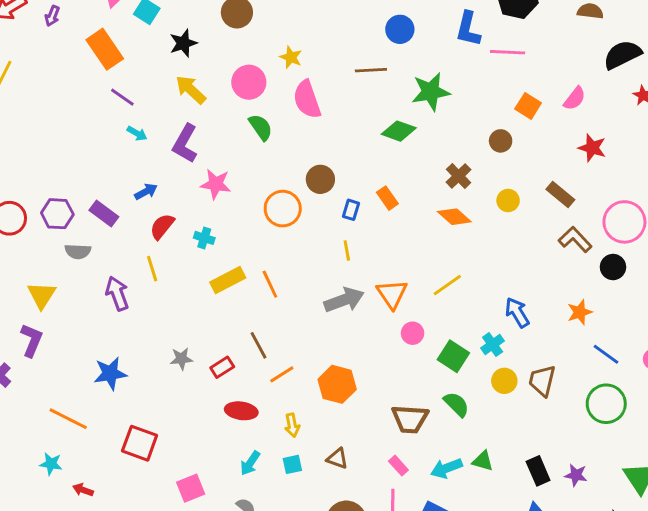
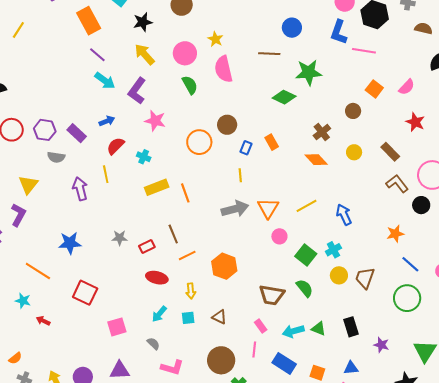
cyan arrow: (137, 133) -> (105, 81), size x1.5
blue arrow: (517, 312) -> (344, 215), moved
black rectangle: (538, 471) -> (351, 327), moved

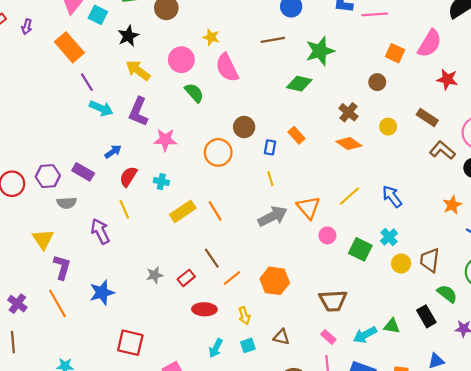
purple line: (97, 55) -> (87, 82), turned 30
pink semicircle: (407, 87) -> (430, 43), size x1.5
purple L-shape: (18, 215) -> (62, 267), moved
orange line: (38, 271) -> (57, 303), moved, turned 40
green semicircle: (305, 288) -> (447, 294), moved

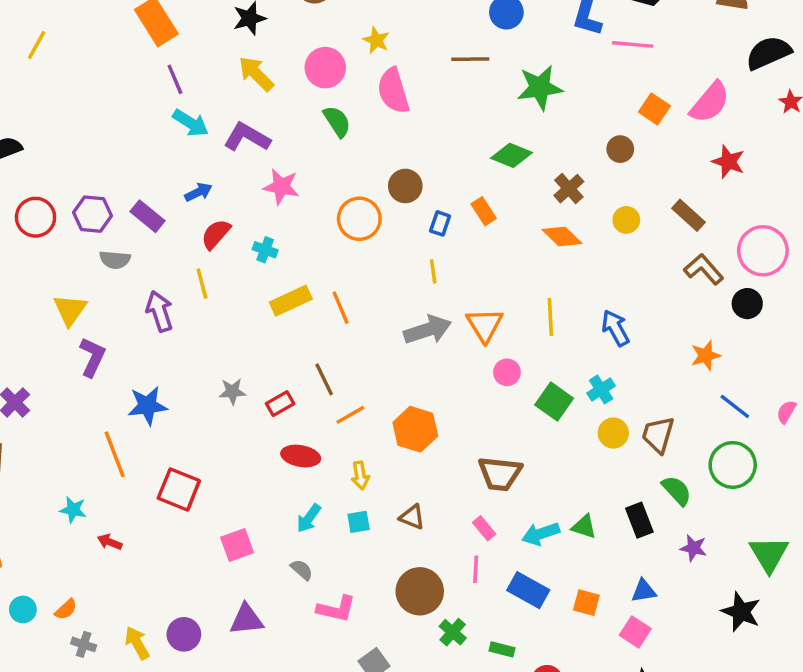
green diamond: (299, 84) -> (511, 155), moved
purple L-shape: (138, 112) -> (247, 137), turned 88
yellow line: (349, 196) -> (550, 317), turned -60
orange line: (57, 303) -> (115, 454), moved

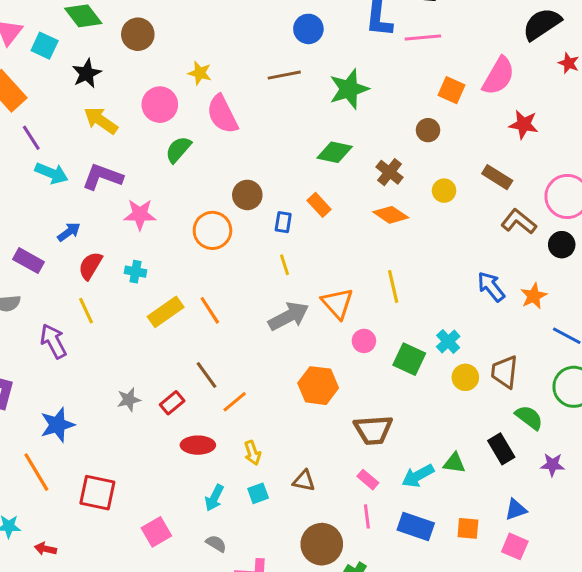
green semicircle: (337, 121) -> (178, 149), turned -96
blue arrow: (615, 328) -> (491, 287), moved
orange hexagon: (415, 429) -> (318, 386), moved

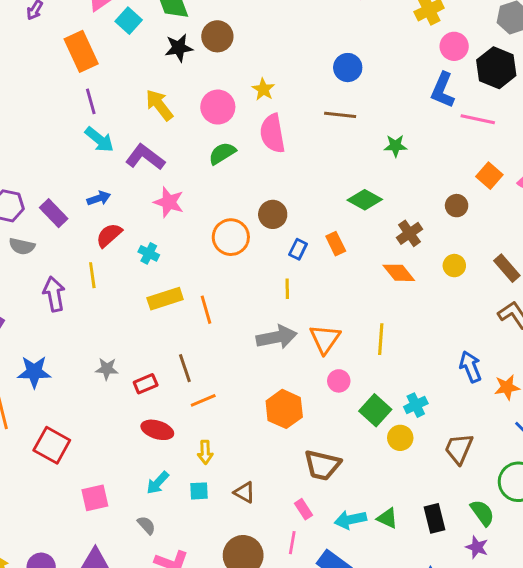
blue circle: (308, 29) -> (348, 68), moved
black star: (87, 73) -> (179, 48), moved
green star: (349, 89) -> (396, 146), size x0.6
yellow circle: (465, 377) -> (400, 438), moved
green semicircle: (529, 417) -> (482, 513), moved

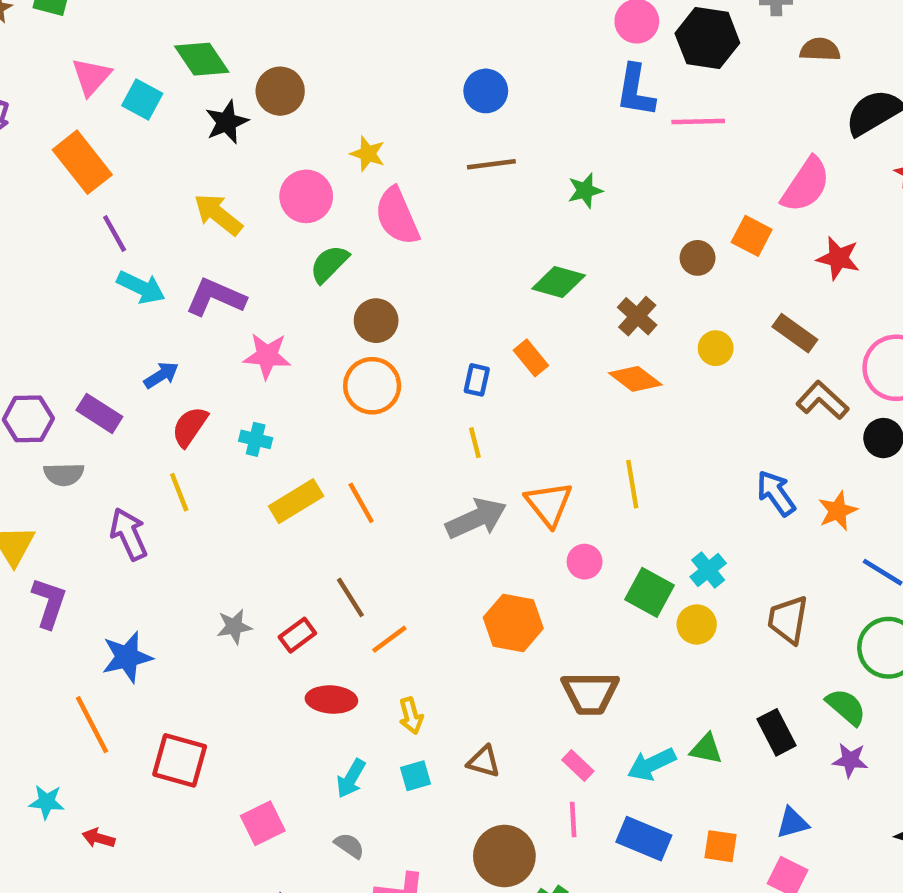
orange square: (489, 176) -> (752, 236), moved
brown circle: (273, 214) -> (376, 321), moved

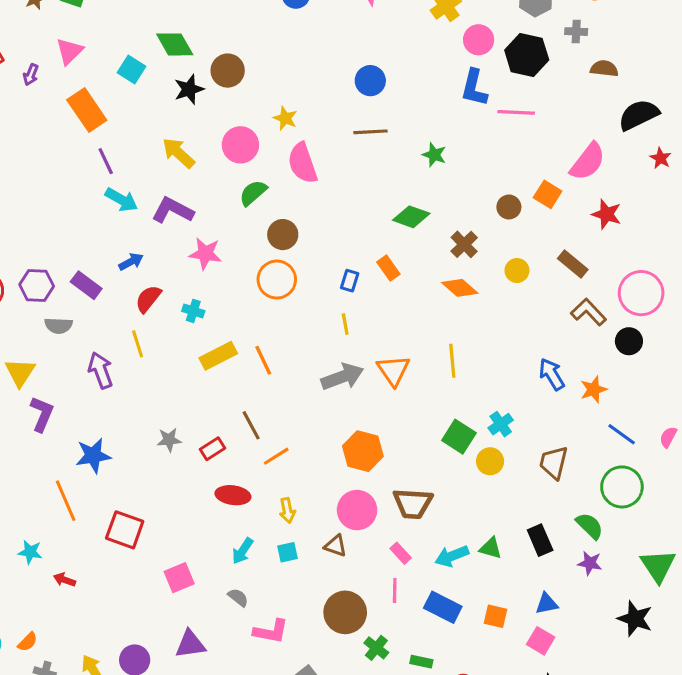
pink triangle: (91, 77) -> (69, 51), moved
green star: (585, 191) -> (434, 155), turned 30
pink circle: (585, 562) -> (357, 510), moved, size x1.6

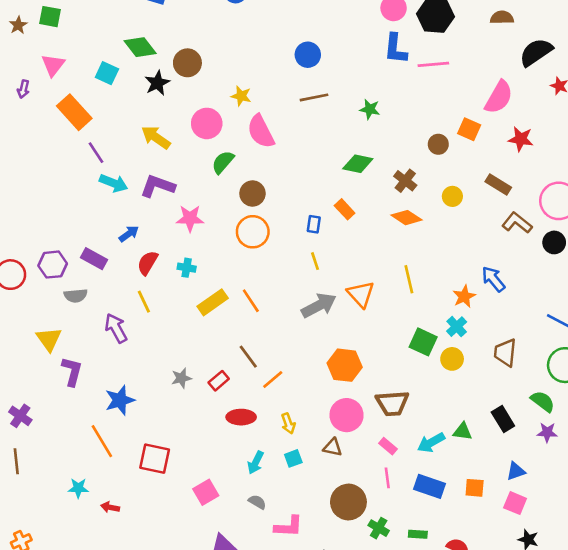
orange star: (594, 389) -> (464, 296), moved

